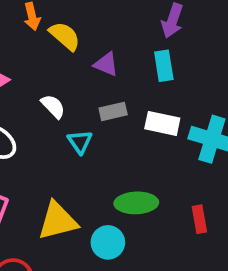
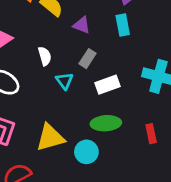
white semicircle: (53, 106) -> (45, 56), turned 30
gray rectangle: (113, 111) -> (88, 59), turned -42
white rectangle: (162, 123) -> (107, 85), moved, turned -30

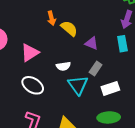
white semicircle: (45, 56) -> (63, 66), turned 96
cyan triangle: (64, 81) -> (78, 85), size x1.5

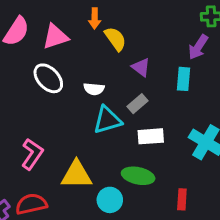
pink triangle: (30, 53) -> (55, 37), moved
white ellipse: (33, 85) -> (48, 78), moved
cyan triangle: (78, 85) -> (107, 120), turned 35

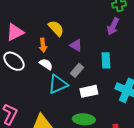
orange arrow: (95, 18) -> (43, 45), moved
cyan rectangle: (184, 79) -> (106, 60), moved
white semicircle: (94, 89) -> (46, 64), turned -144

